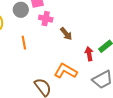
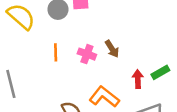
pink cross: (46, 19) -> (87, 54), moved

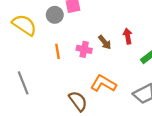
red arrow: (138, 79) -> (128, 36), moved

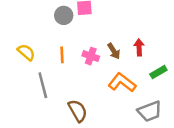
yellow semicircle: (24, 25) -> (26, 52), moved, size x0.7
gray line: (23, 83) -> (43, 85), moved
orange L-shape: (103, 84) -> (122, 83), moved

